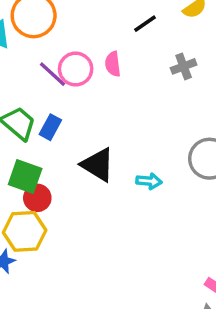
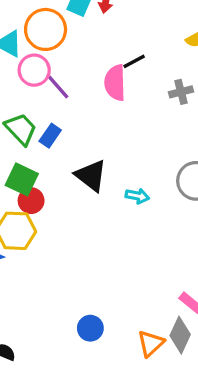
black line: (145, 24) -> (134, 61), moved
pink semicircle: (113, 64) -> (115, 83), size x1.5
pink circle: (76, 69) -> (34, 70), moved

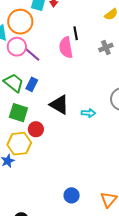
black line: (134, 61) -> (76, 33), turned -64
red circle: (31, 201) -> (36, 129), moved

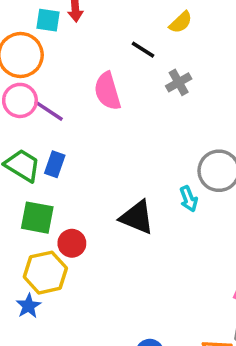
black line: (76, 33) -> (143, 50), moved, turned -40
black triangle: (59, 105) -> (137, 217), moved
cyan arrow: (89, 113) -> (189, 199), moved, turned 72

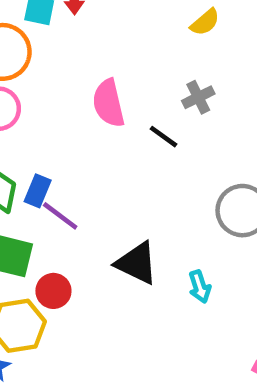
black line: (143, 50) -> (163, 137), moved
purple line: (49, 111) -> (60, 216), moved
cyan arrow: (189, 199) -> (200, 287), moved

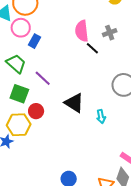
pink semicircle: (109, 103) -> (82, 31), moved
blue rectangle: (38, 191) -> (34, 41), moved

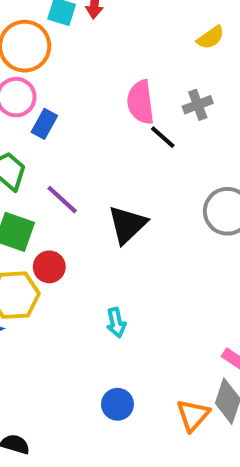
black triangle: (74, 103) -> (127, 225), moved, turned 45
cyan arrow: (101, 116) -> (116, 323), moved

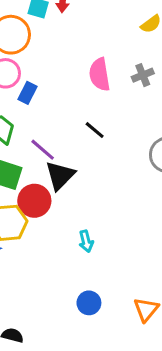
black line: (163, 137) -> (95, 130), moved
black triangle: (127, 225) -> (60, 176), moved
red circle: (49, 267) -> (34, 201), size x1.4

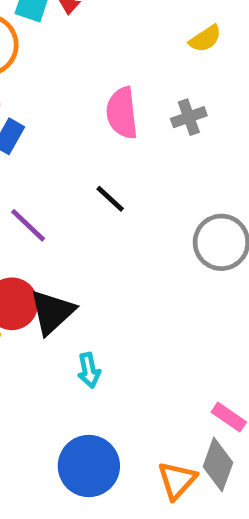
black triangle: (60, 176) -> (52, 312), moved
blue circle: (89, 303) -> (89, 466), size x1.6

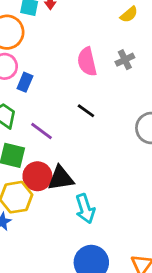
black triangle: (52, 312) -> (61, 178), turned 40
cyan arrow: (89, 370) -> (85, 209), size x1.5

